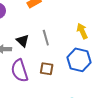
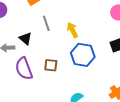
yellow arrow: (82, 31) -> (72, 30), moved
gray line: (46, 38) -> (46, 23), moved

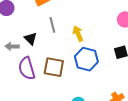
brown square: (51, 65) -> (54, 67), size x1.5

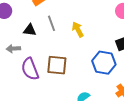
black triangle: (31, 39) -> (30, 30), moved, turned -32
blue hexagon: (86, 59) -> (104, 63), moved

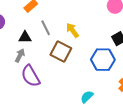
gray arrow: (13, 49) -> (20, 55), moved, turned 128
brown square: (57, 65) -> (61, 51), moved, turned 30

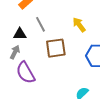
yellow arrow: (72, 30) -> (79, 25), moved
brown square: (61, 51) -> (56, 48), turned -35

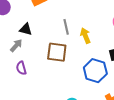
gray line: (40, 24) -> (66, 27), moved
purple semicircle: (26, 73) -> (21, 68), size x0.6

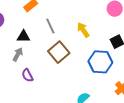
gray line: (66, 27) -> (50, 26), moved
brown square: (57, 52) -> (59, 52), turned -35

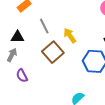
yellow arrow: (83, 30) -> (70, 36), moved

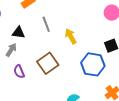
brown square: (53, 52) -> (48, 63), moved

